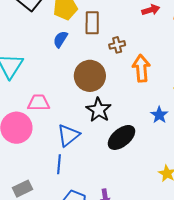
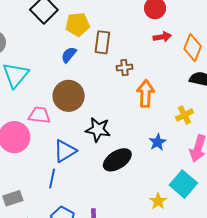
brown circle: (90, 76) -> (69, 96), moved
black star: (99, 110) -> (98, 130), turned -30

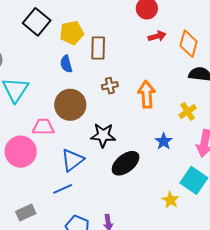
blue semicircle: (69, 55) -> (66, 64), turned -48
brown cross: (124, 67) -> (110, 86), moved
blue line: (52, 179) -> (63, 189), turned 60

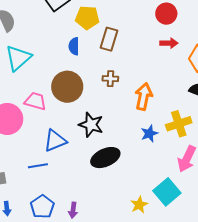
yellow cross: (188, 111) -> (179, 124), size x1.4
blue star: (164, 141) -> (149, 133), moved

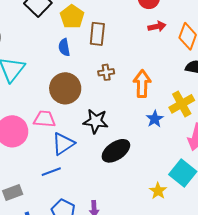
yellow pentagon: (87, 18) -> (72, 17), turned -30
pink trapezoid: (35, 101) -> (44, 119), moved

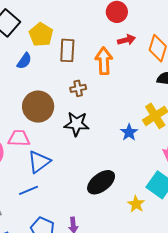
blue semicircle: (64, 47) -> (24, 61), moved, turned -132
orange arrow: (142, 84) -> (104, 61), moved
black star: (96, 121) -> (77, 124), moved
black ellipse: (116, 151) -> (101, 182), moved

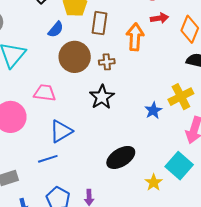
brown circle: (38, 107) -> (75, 57), moved
black star: (77, 124) -> (102, 97), turned 30
pink trapezoid: (19, 138) -> (45, 93), moved

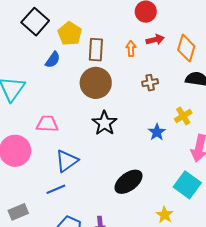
orange arrow: (135, 37) -> (131, 49), moved, size x0.6
brown circle: (75, 57) -> (96, 83), moved
brown cross: (107, 62) -> (150, 83), moved
yellow cross: (181, 97) -> (183, 116), size x0.7
yellow star: (154, 182) -> (165, 215), moved

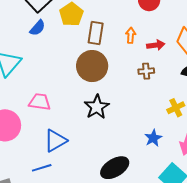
red arrow: (155, 40) -> (156, 45), moved
blue semicircle: (53, 60) -> (38, 28), moved
blue star: (157, 132) -> (153, 138), moved

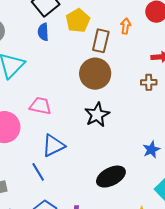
blue semicircle: (38, 28) -> (43, 32), turned 132
orange arrow: (131, 35) -> (126, 26), moved
blue line: (42, 168) -> (38, 172), turned 72

